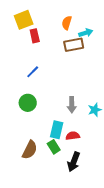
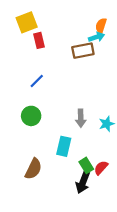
orange semicircle: (67, 23) -> (101, 26), moved
red semicircle: (73, 136) -> (101, 168), moved, turned -40
green rectangle: (54, 147) -> (86, 165), moved

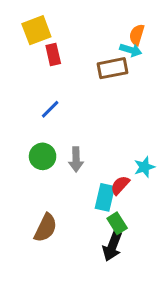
cyan arrow: (96, 37) -> (131, 50), turned 35
gray arrow: (81, 118) -> (76, 159), moved
cyan rectangle: (64, 146) -> (105, 197), moved
red semicircle: (101, 168) -> (120, 185), moved

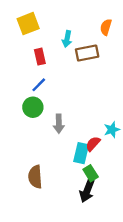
cyan arrow: (131, 50) -> (67, 39), moved, turned 84
red rectangle: (53, 55) -> (40, 57), moved
green circle: (43, 156) -> (33, 107), moved
brown semicircle: (46, 228) -> (35, 177), turned 150

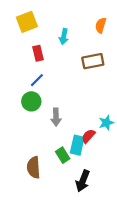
brown rectangle: (87, 53) -> (93, 61), moved
green rectangle: (91, 173) -> (63, 155), moved

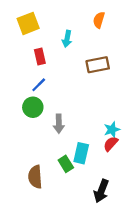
orange semicircle: (101, 25) -> (99, 20), moved
red semicircle: (88, 136) -> (111, 144), moved
black arrow: (83, 181) -> (101, 191), moved

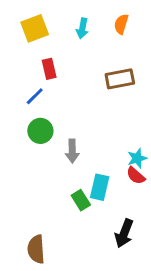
cyan arrow: (67, 39) -> (82, 28), moved
blue line: (39, 85) -> (35, 96), moved
red semicircle: (111, 144) -> (136, 176), turned -91
brown semicircle: (35, 177) -> (36, 249), moved

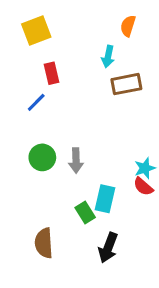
cyan arrow: (82, 28) -> (108, 57), moved
green circle: (40, 131) -> (42, 157), moved
black arrow: (124, 233) -> (108, 248), moved
brown semicircle: (36, 249) -> (44, 243), moved

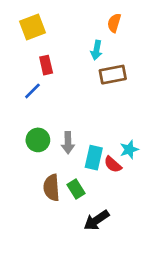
red semicircle: (143, 186) -> (113, 164), moved
cyan rectangle: (105, 199) -> (94, 158), moved
brown semicircle: (44, 243) -> (52, 188), moved
black arrow: (108, 248) -> (96, 220), turned 35

